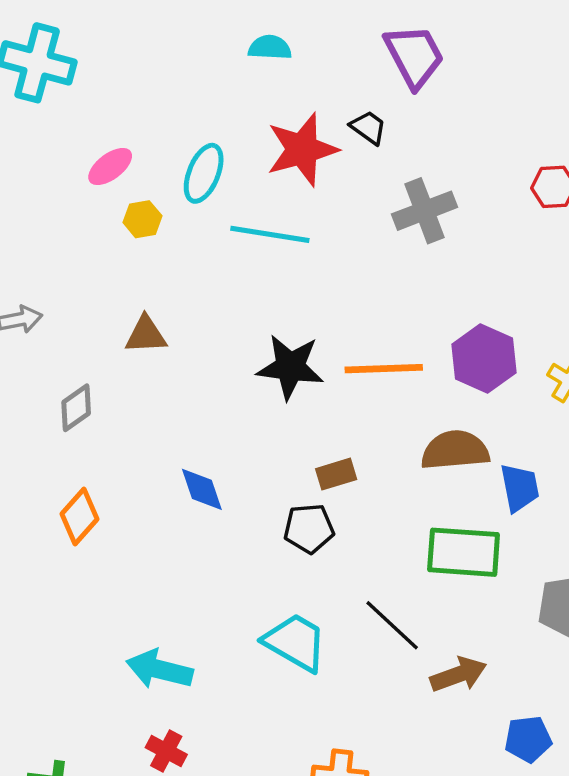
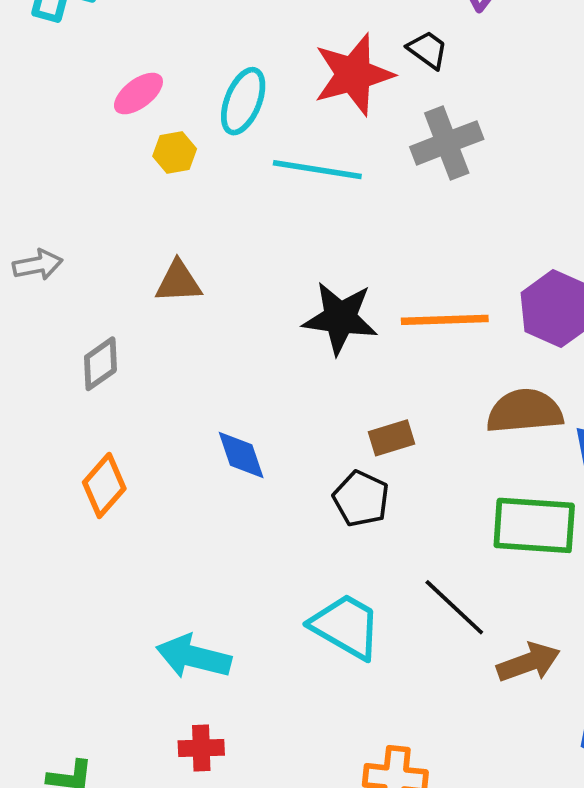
gray cross: (424, 211) -> (447, 143), moved
black pentagon: (309, 528) -> (361, 499), turned 30
red cross: (166, 751) -> (201, 748), turned -30

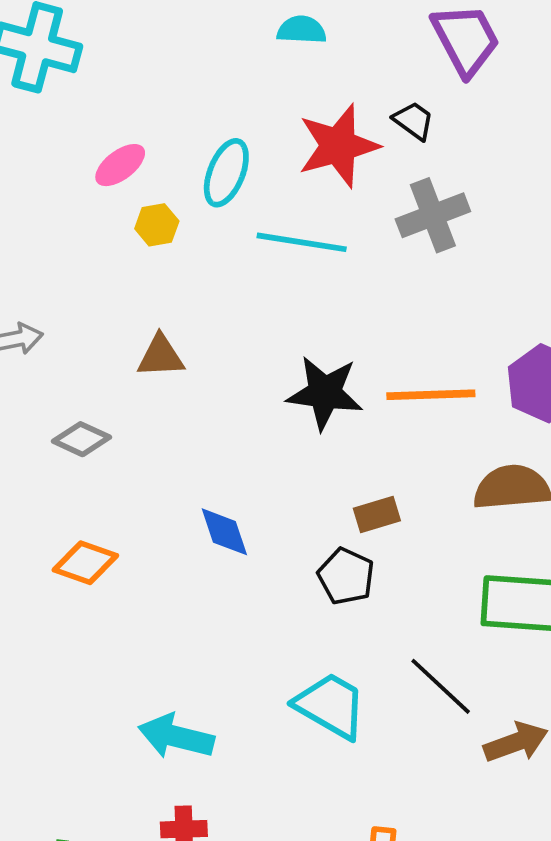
gray diamond: (100, 364) -> (82, 439), turned 60
orange diamond: (104, 485) -> (85, 563), turned 68

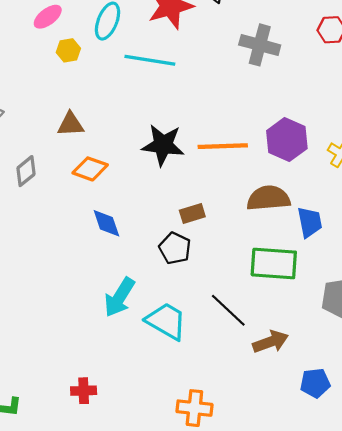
gray cross: (433, 215) -> (260, 45), moved, turned 36
gray diamond: (82, 439) -> (26, 171), turned -64
orange diamond: (85, 563) -> (90, 169), moved
cyan arrow: (176, 737) -> (119, 297), moved, turned -72

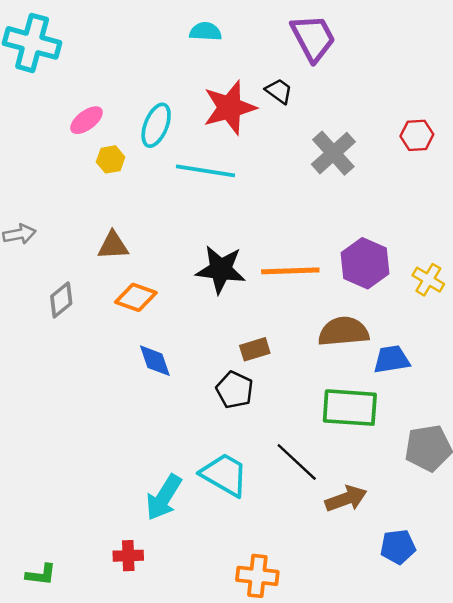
gray cross: (260, 45) -> (333, 153), turned 33
blue trapezoid: (310, 222) -> (392, 359), turned -88
cyan arrow: (119, 297) -> (164, 497), moved

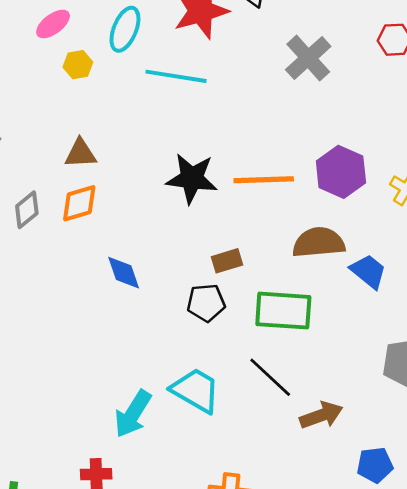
orange diamond: (136, 297) -> (79, 203), moved, turned -36
blue trapezoid: (392, 359) -> (368, 271), turned 48
black pentagon: (235, 390) -> (206, 303), turned -30
green rectangle: (350, 408) -> (283, 311), moved

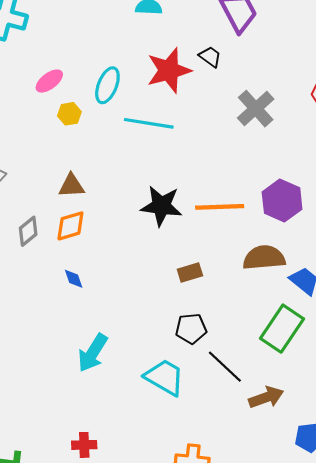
blue diamond: (124, 273) -> (74, 279), moved, size x0.7
black pentagon: (206, 303) -> (191, 329), moved
green rectangle: (283, 311) -> (282, 329), moved, turned -60
cyan arrow: (133, 414) -> (93, 353), moved

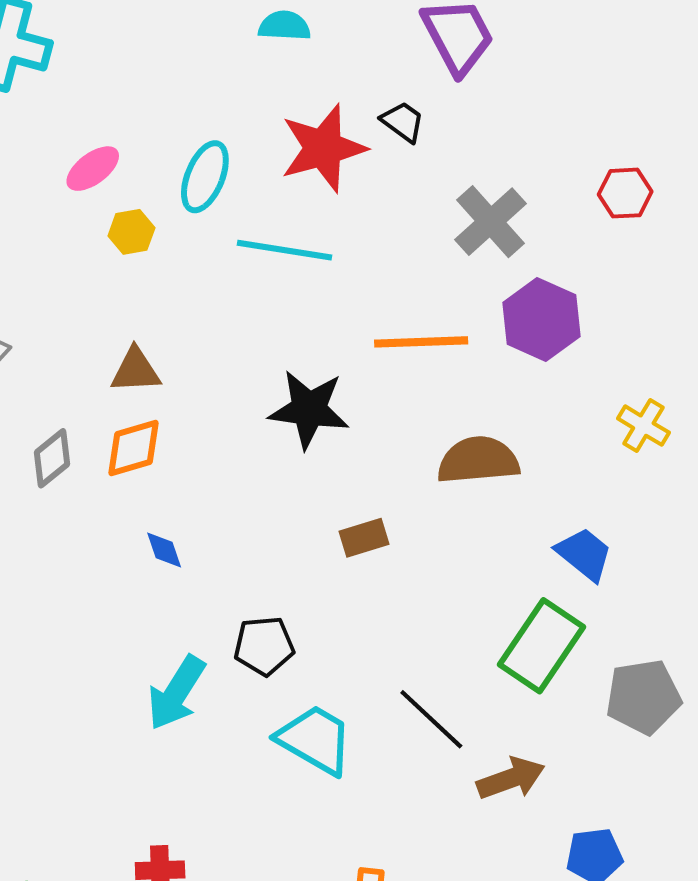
purple hexagon: (282, 201) -> (541, 320), moved
orange line: (220, 207) -> (421, 342), moved
brown semicircle: (264, 258) -> (478, 460), moved
blue diamond: (74, 279) -> (164, 550), moved
black pentagon: (191, 329) -> (264, 646), moved

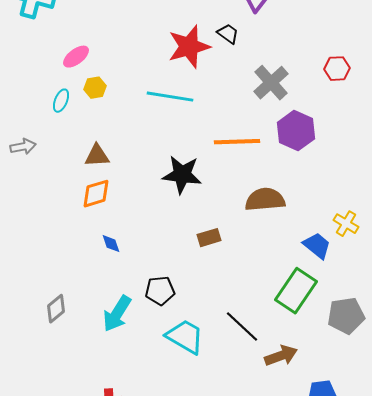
cyan ellipse: (205, 177) -> (61, 101), moved, size x0.7
yellow cross: (643, 426) -> (346, 224), moved
gray diamond: (52, 458) -> (56, 309), moved

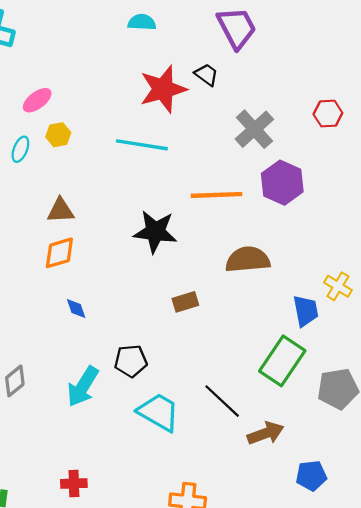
blue trapezoid: (317, 246) -> (306, 311), turned 40

